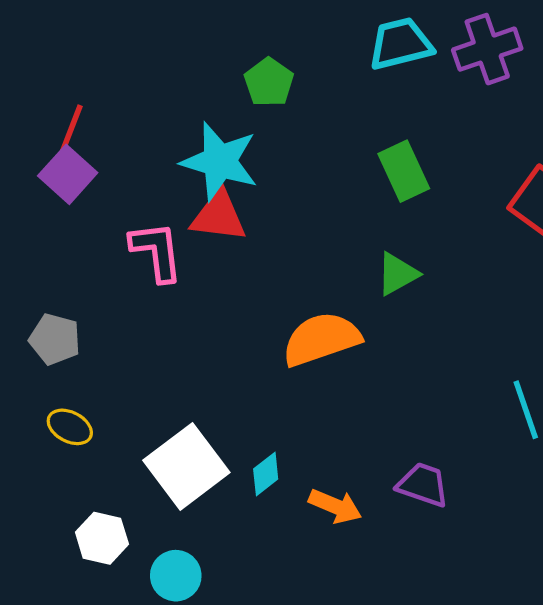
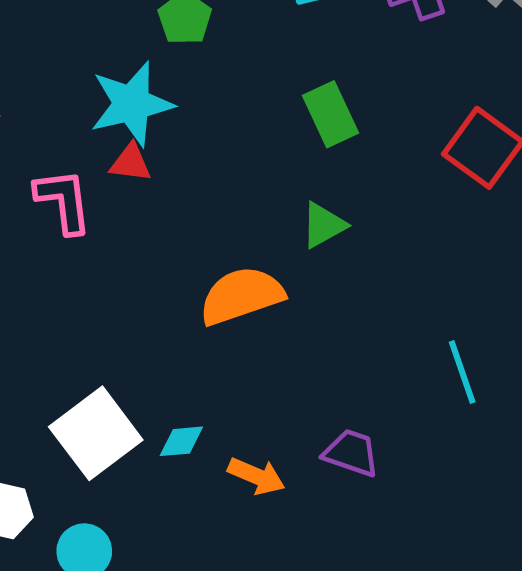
cyan star: (220, 161) -> (132, 104), turned -30
red triangle: (219, 216) -> (130, 163), size x0.7
cyan diamond: (266, 474) -> (181, 441), turned 33

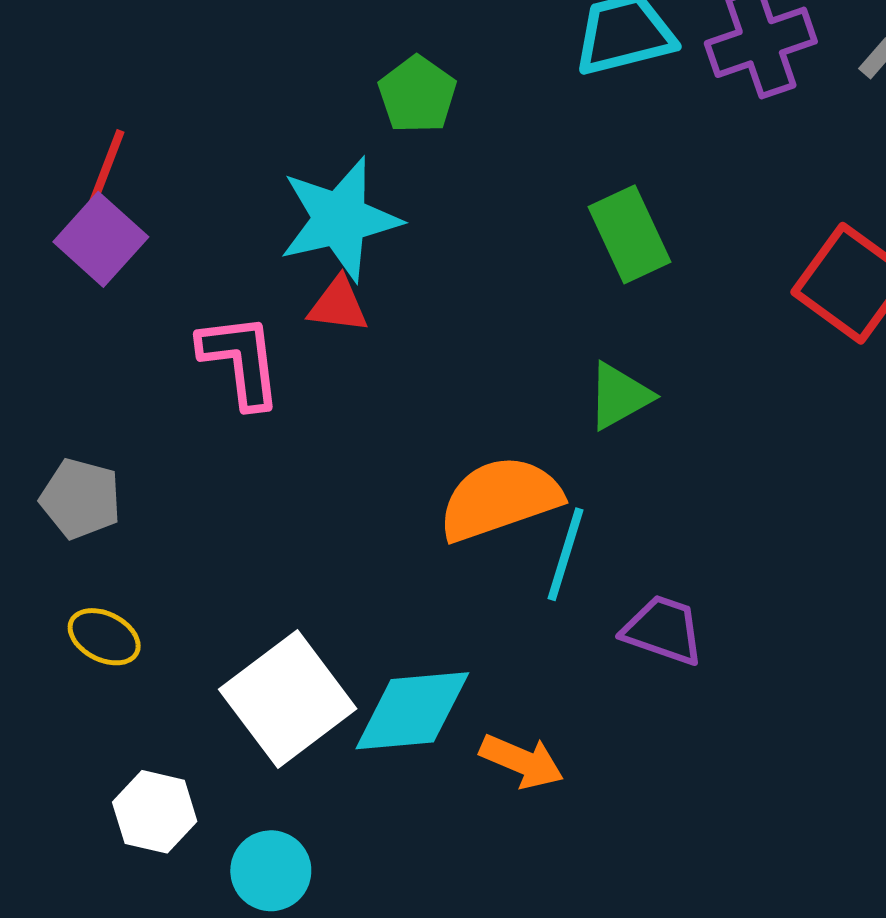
cyan line: (462, 372) -> (565, 554), moved, turned 36
cyan diamond: (181, 441) -> (412, 711), size x1.8
purple trapezoid: (351, 453) -> (663, 630), moved

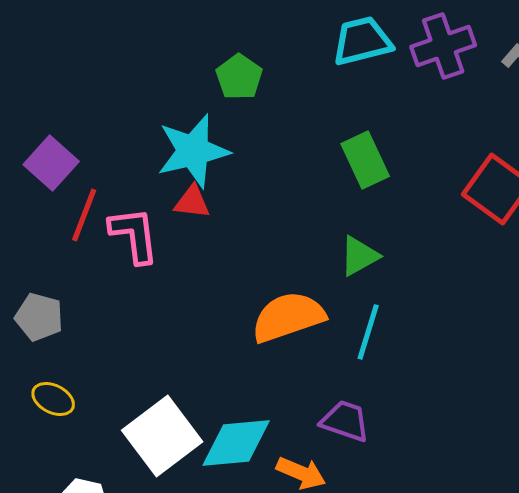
red line: (104, 174) -> (84, 215), moved
cyan line: (565, 554) -> (368, 332), moved
purple trapezoid: (663, 630) -> (345, 421), moved

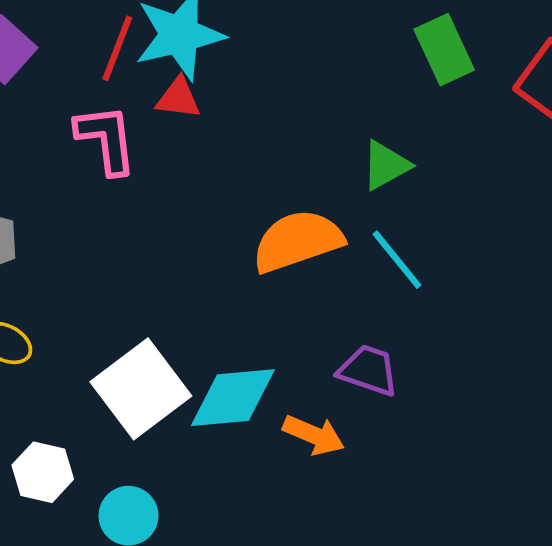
green rectangle: (365, 160) -> (444, 50), moved
red line: (84, 215) -> (117, 48), moved
cyan line: (368, 332) -> (397, 260), turned -56

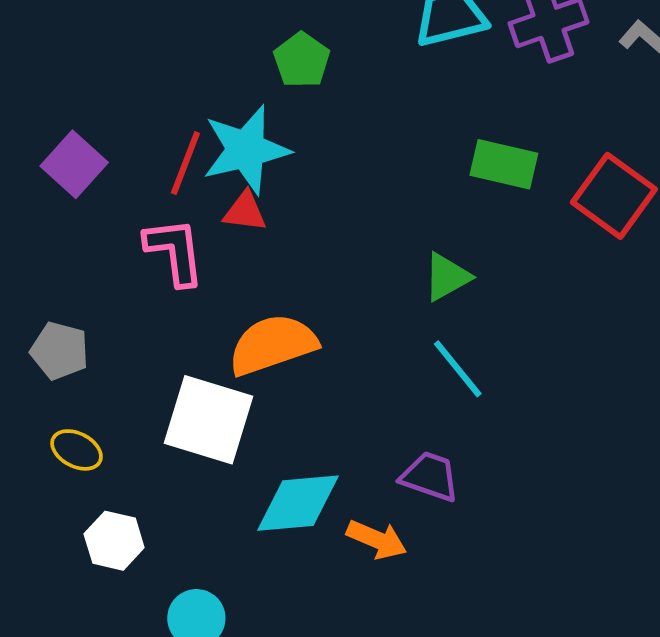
green rectangle: (444, 50) -> (504, 164), turned -52
orange semicircle: (298, 241) -> (273, 345), moved
white square: (141, 389) -> (208, 420), moved, turned -36
white hexagon: (43, 472) -> (114, 541), moved

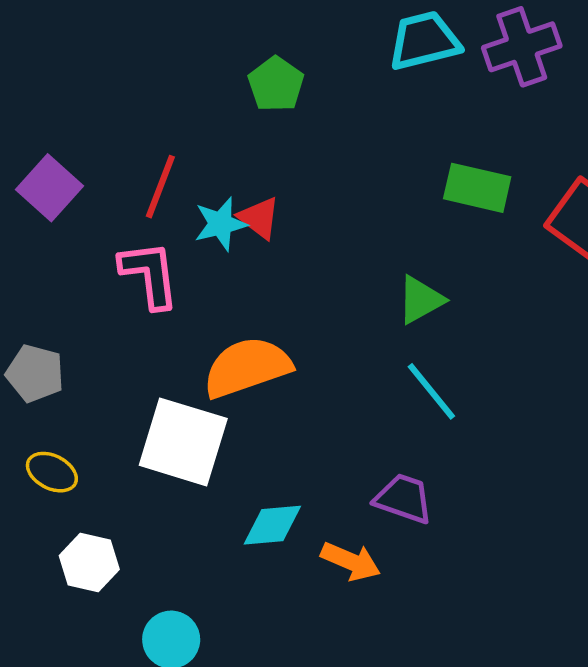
cyan star: (246, 150) -> (221, 224), moved, size x0.6
red triangle: (245, 211) -> (259, 218), moved, turned 30
cyan diamond: (298, 503) -> (272, 525), size x0.7

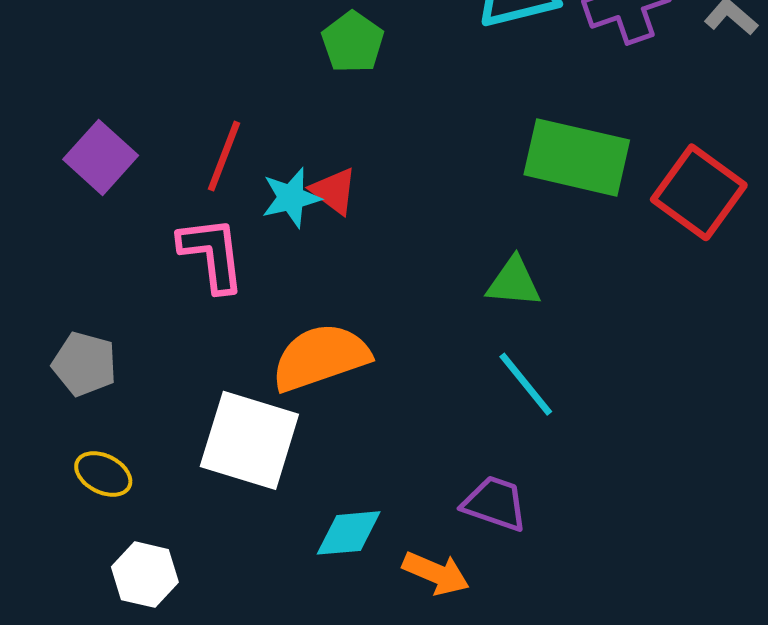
green rectangle: (477, 188) -> (577, 157), size x1.4
green triangle: (421, 300) -> (514, 282), turned 34

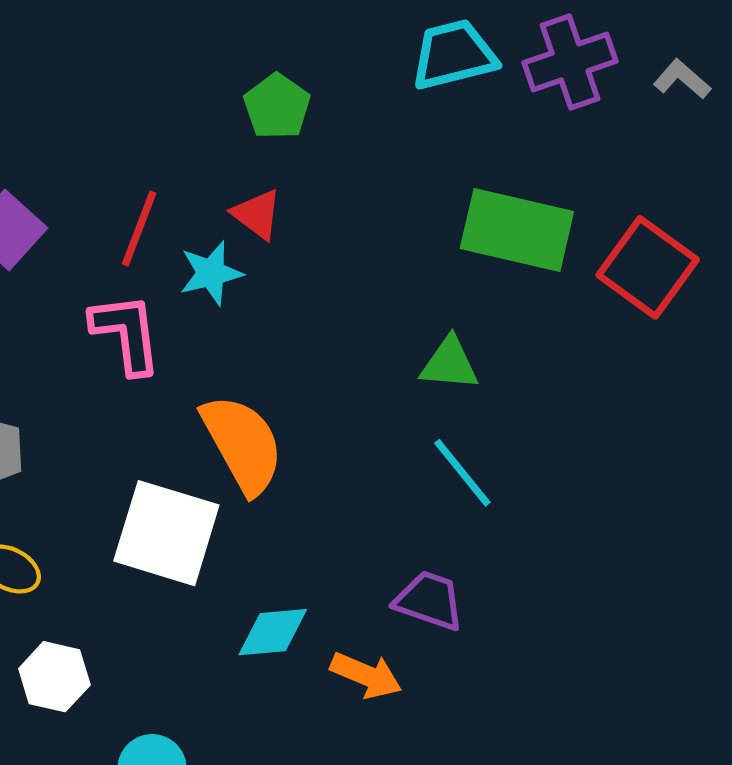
red triangle: (334, 191) -> (257, 214), moved
orange semicircle: (321, 357) -> (243, 444), turned 80

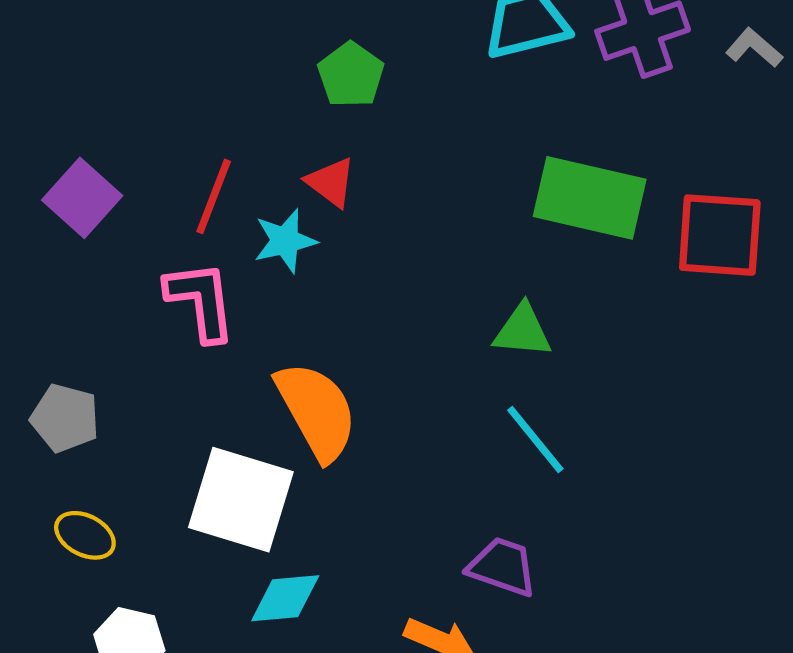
red square: (648, 267) -> (720, 235), turned -32
cyan diamond: (273, 632) -> (285, 598), moved

